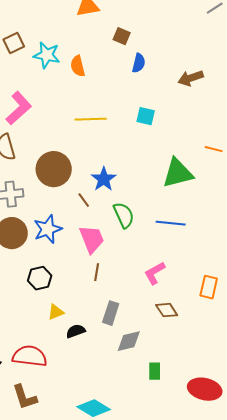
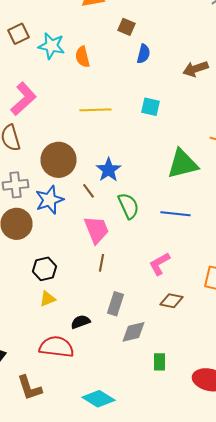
blue star: (48, 229) -> (50, 200), moved
brown diamond: (167, 310) -> (172, 301), turned -45
yellow triangle: (56, 312) -> (48, 299), moved
red semicircle: (30, 356) -> (56, 347), moved

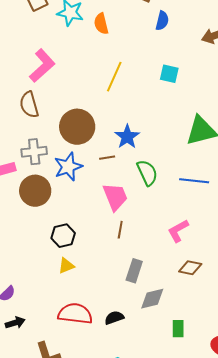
yellow line: (96, 110) -> (114, 77), turned -64
brown line: (88, 191) -> (107, 158), turned -63
black semicircle: (80, 322) -> (114, 318), moved

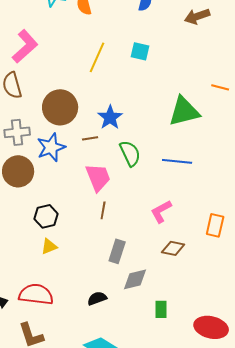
cyan square: (169, 74) -> (140, 51), moved
red semicircle: (75, 314) -> (36, 294), moved

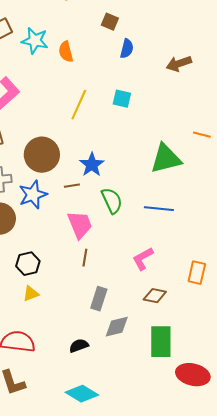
green rectangle: (161, 309) -> (161, 342), moved, size x1.8

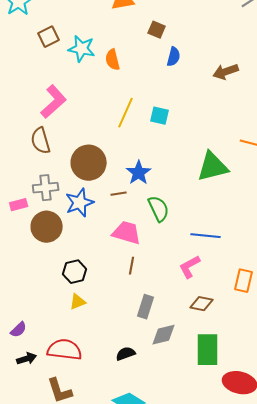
cyan square: (122, 99) -> (160, 116), moved
blue line: (159, 209) -> (206, 236), moved
pink trapezoid: (80, 225) -> (127, 233), turned -52

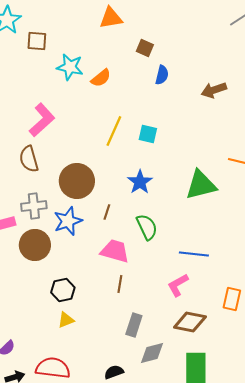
brown square: (49, 37) -> (37, 41), moved, turned 30
orange semicircle: (113, 60) -> (101, 78), turned -115
blue star: (139, 173) -> (140, 182), moved
brown line: (119, 194) -> (107, 212), turned -63
brown diamond: (202, 304) -> (190, 322), size x1.4

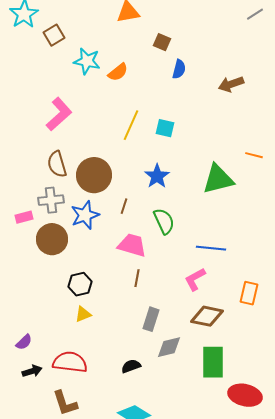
brown square: (37, 41) -> (54, 35), turned -35
brown semicircle: (29, 159) -> (57, 164), moved

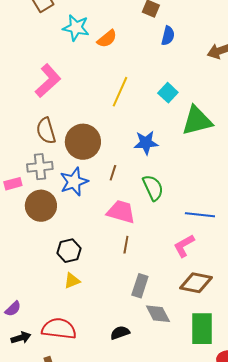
cyan square: (165, 128) -> (168, 93), moved, turned 30
blue star: (157, 176) -> (146, 143), turned 30
green triangle: (218, 179) -> (197, 121), moved
gray diamond: (169, 347) -> (158, 314), turned 76

